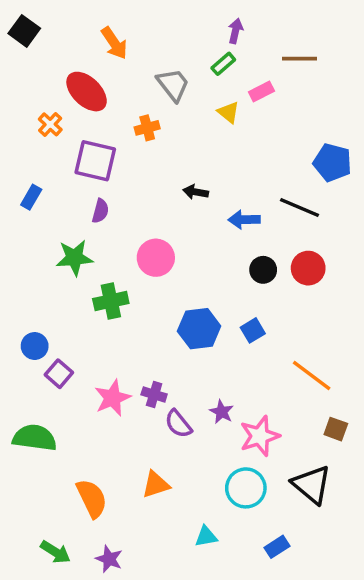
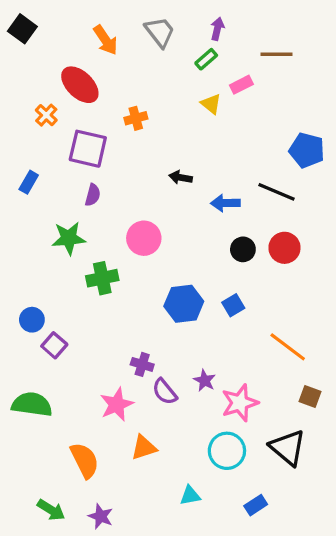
gray trapezoid: (173, 85) -> (160, 32), moved
pink star: (113, 398) -> (117, 404), moved

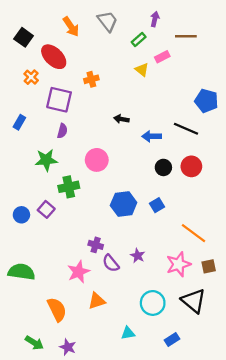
black square: (22, 29) -> (24, 37), moved
purple arrow: (217, 29) -> (155, 19), moved
purple square: (54, 345) -> (46, 209), moved
brown square: (310, 396) -> (209, 266), turned -32
pink star: (240, 403) -> (178, 264), moved

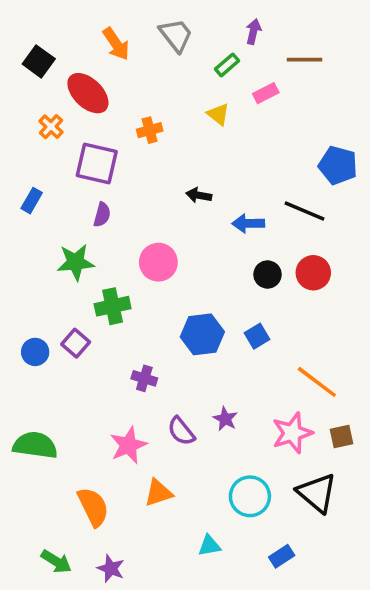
yellow triangle: (142, 70) -> (218, 114), moved
purple cross: (96, 245) -> (144, 378), moved

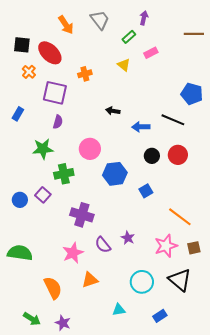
brown line: (304, 60) -> (194, 34), moved
black square: (39, 61) -> (22, 45), moved, turned -30
blue hexagon: (202, 334) -> (115, 174), moved
purple cross: (144, 378) -> (82, 215), size x1.6

